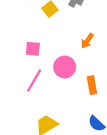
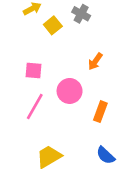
orange rectangle: (92, 85) -> (100, 112), turned 30

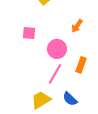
pink line: (35, 106) -> (55, 74), moved
blue semicircle: (106, 155) -> (70, 99), moved

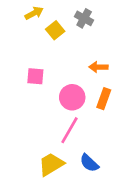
orange arrow: (77, 26) -> (98, 67), turned 56
orange rectangle: (81, 65) -> (104, 99), moved

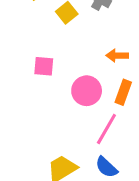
pink line: (70, 130) -> (106, 129), moved

